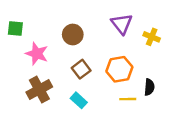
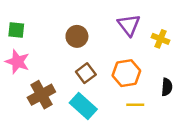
pink star: (37, 54) -> (17, 62), moved
black semicircle: (149, 87) -> (167, 87), moved
cyan rectangle: (79, 100) -> (83, 106), size x1.5

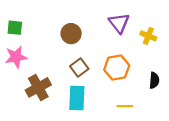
pink star: (17, 62) -> (16, 57), turned -30
yellow line: (135, 105) -> (125, 106), moved
cyan rectangle: (83, 106) -> (77, 98), turned 50

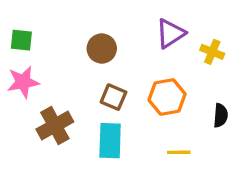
purple triangle: (119, 23) -> (170, 33), turned 35
brown square: (79, 68) -> (113, 97), turned -30

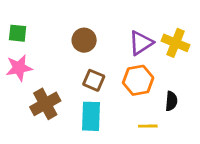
purple triangle: (170, 33) -> (141, 43), moved
yellow cross: (212, 52) -> (176, 43), size x1.4
black semicircle: (221, 115) -> (171, 101), moved

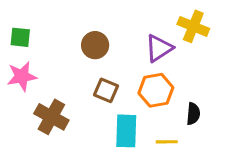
yellow cross: (176, 43) -> (193, 26), moved
brown cross: (45, 104) -> (51, 117), turned -32
cyan rectangle: (91, 116) -> (126, 131), moved

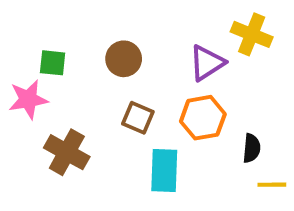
green square: (20, 37) -> (53, 63), moved
yellow line: (167, 142) -> (272, 185), moved

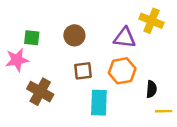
purple triangle: (207, 63) -> (125, 38), turned 40
brown square: (138, 118) -> (83, 71), turned -30

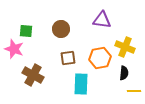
yellow cross: (151, 21) -> (125, 47), moved
purple triangle: (125, 38) -> (102, 20), moved
pink star: (17, 60) -> (14, 49), turned 30

